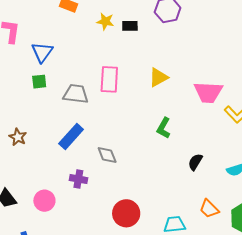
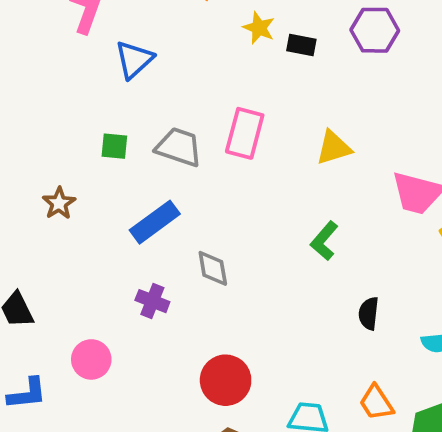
green square: (39, 82) -> (114, 146), moved
black semicircle: (195, 162) -> (369, 313), turned -36
pink circle: (44, 201) -> (91, 359), moved

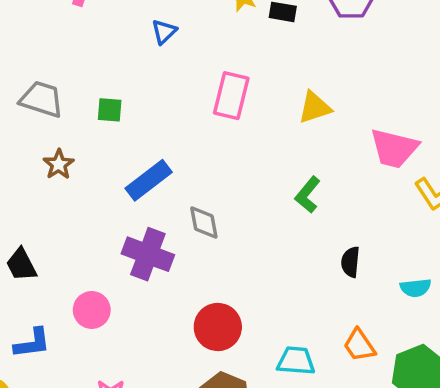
blue triangle: (134, 60) -> (164, 32), moved, size x0.7
gray trapezoid: (179, 147) -> (41, 99), moved
purple cross: (152, 301) -> (148, 254), size x1.6

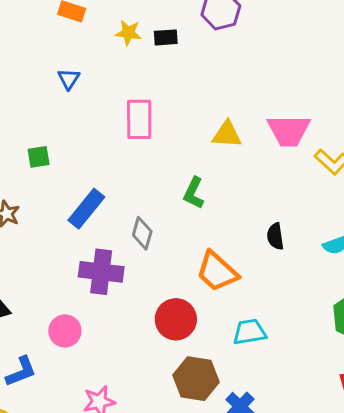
yellow triangle: (315, 107) -> (227, 134), moved, turned 36
green L-shape: (308, 195) -> (194, 193), moved
gray diamond: (204, 223) -> (142, 233), turned 40
orange trapezoid: (359, 345) -> (217, 272), moved, size x1.4

